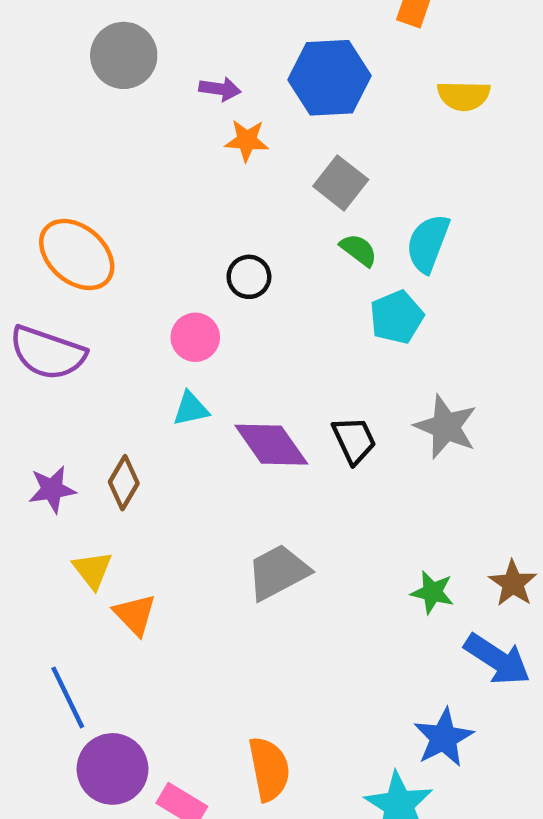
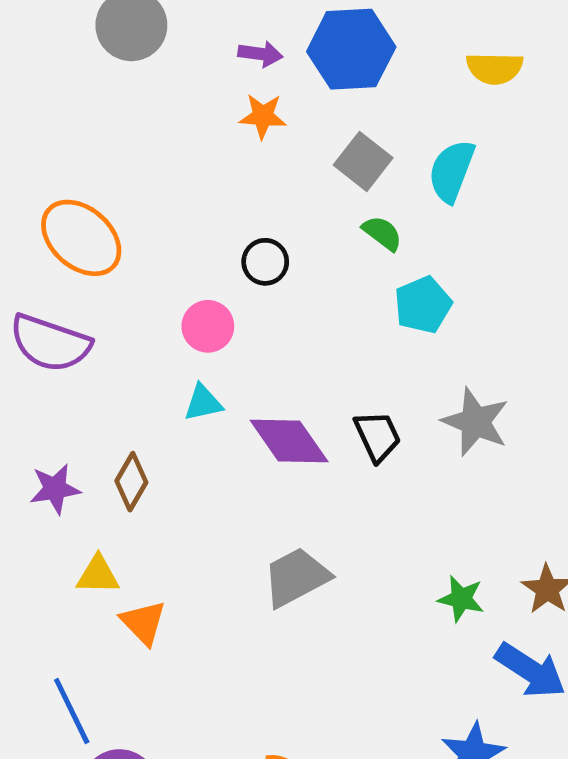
purple arrow: (220, 89) -> (260, 54), moved
cyan semicircle: (428, 243) -> (452, 171), moved
yellow triangle: (92, 570) -> (98, 575), turned -51

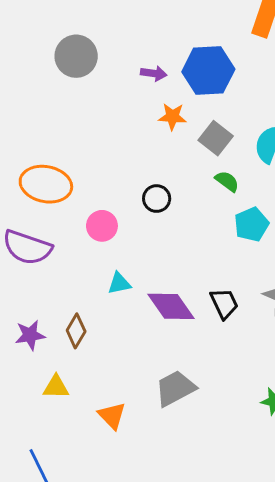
orange star: (263, 116) -> (172, 117), moved
orange ellipse: (81, 238) -> (46, 184), turned -30
pink circle: (208, 326) -> (102, 226), moved
orange triangle: (143, 623) -> (112, 416), moved

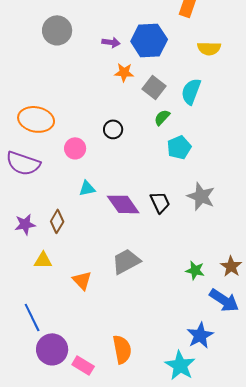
green semicircle: (227, 181) -> (162, 117), turned -84

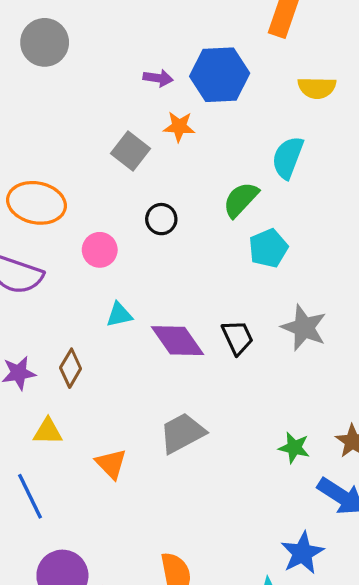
gray circle: (57, 30) -> (45, 42), moved
gray square: (154, 87) -> (131, 151), moved
green semicircle: (162, 117) -> (241, 200), size x1.4
blue line: (32, 317) -> (30, 496), moved

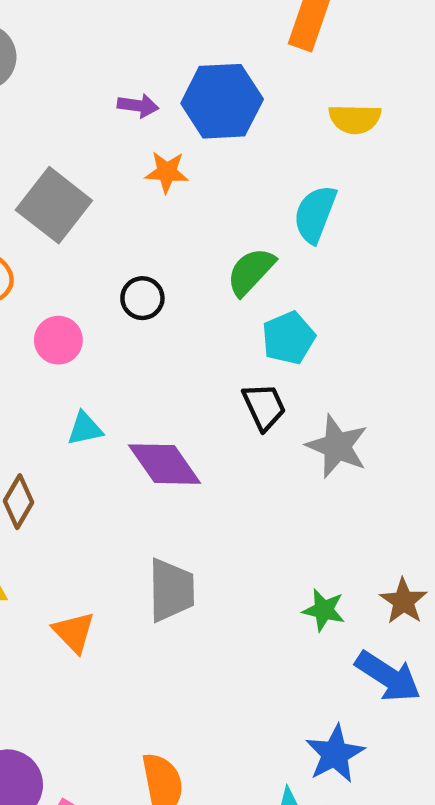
gray square: (131, 151) -> (54, 205), moved, size x1.4
black trapezoid: (237, 337) -> (264, 407), moved
gray trapezoid: (182, 433) -> (171, 590), turned 117

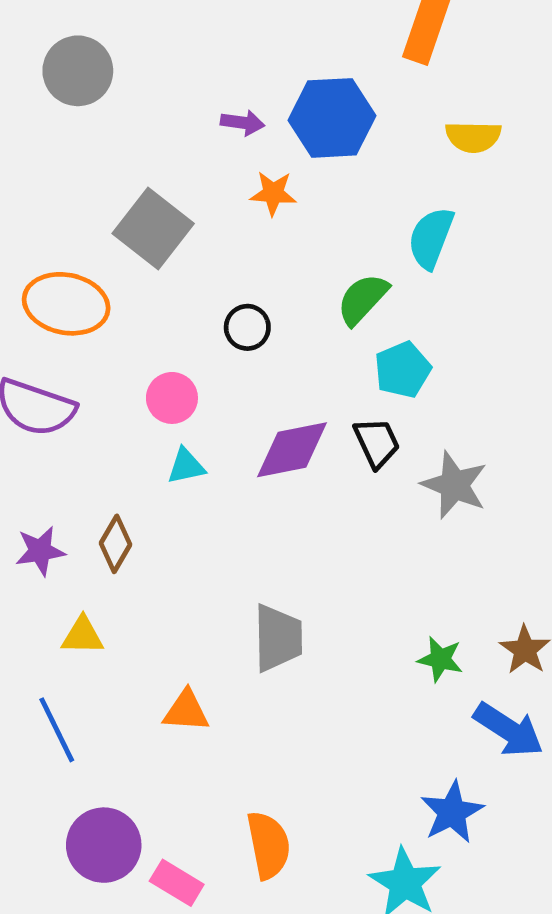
pink circle: (58, 340) -> (172, 398), moved
purple diamond: (165, 464) -> (292, 450), moved, turned -66
orange triangle: (74, 632) -> (186, 711), moved, turned -42

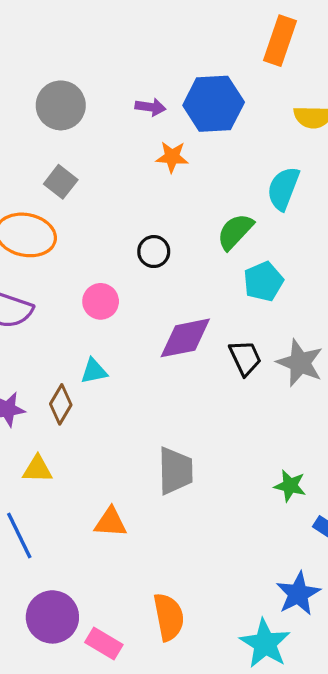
gray circle: (78, 71) -> (61, 105), moved
gray square: (153, 229) -> (61, 182), moved, size x0.6
black trapezoid: (377, 443) -> (245, 358), moved
cyan triangle: (186, 466) -> (94, 371), moved

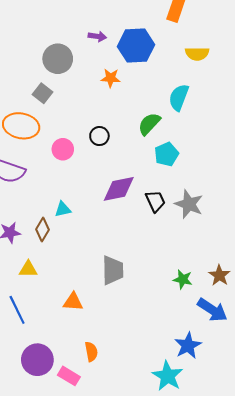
gray circle: (61, 105) -> (58, 59), moved
purple arrow: (150, 107) -> (97, 36), moved
pink circle: (101, 301) -> (63, 149), moved
orange semicircle: (169, 617) -> (91, 352), moved, size x0.7

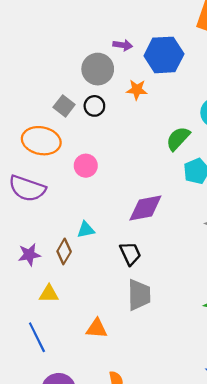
gray circle: (58, 59) -> (98, 69), moved
black circle: (99, 136) -> (94, 106), moved
black trapezoid: (155, 201) -> (130, 254), moved

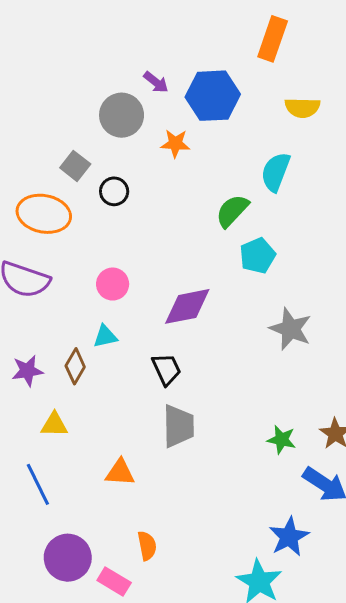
purple arrow: (123, 45) -> (156, 82), turned 30
black circle: (94, 106) -> (114, 191), moved
pink circle: (86, 166) -> (113, 284), moved

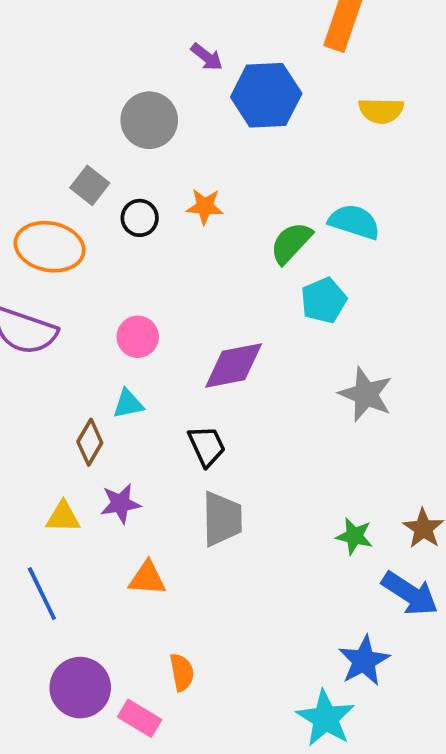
purple arrow: (156, 82) -> (207, 57), moved
orange star: (175, 144) -> (205, 206), moved
cyan semicircle: (276, 172) -> (354, 222), moved, turned 87
purple star: (27, 371) -> (120, 504), moved

